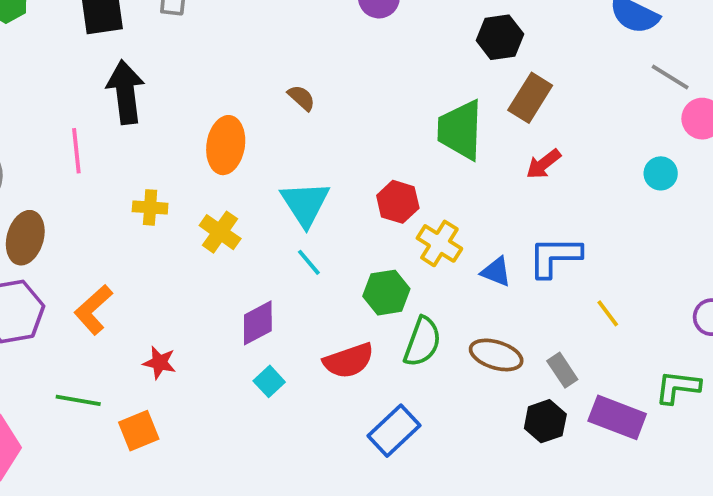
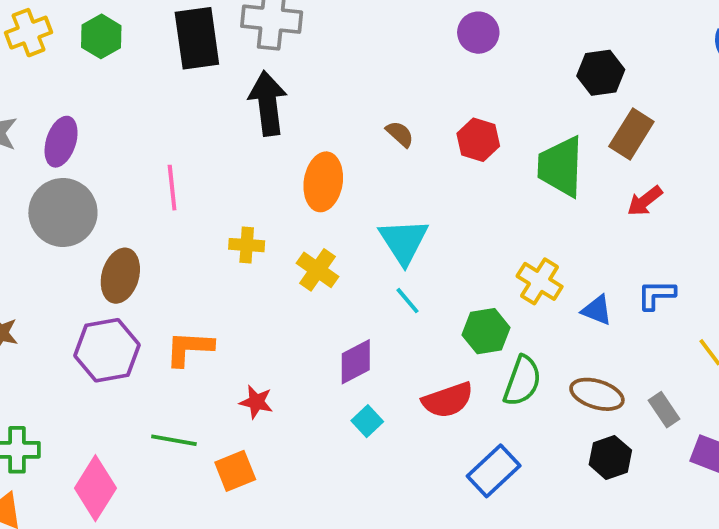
black arrow: (125, 92) -> (268, 103), moved
red hexagon: (398, 202) -> (478, 140), moved
blue L-shape: (555, 257) -> (656, 295), size x0.7
orange L-shape: (93, 310) -> (189, 348), turned 45
black hexagon: (545, 421) -> (610, 457), moved

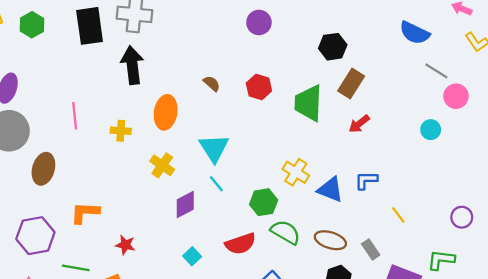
yellow cross: (247, 245) -> (121, 131), moved
blue triangle: (597, 310) -> (330, 190), size x1.4
purple hexagon: (107, 350) -> (35, 236), moved
purple diamond: (356, 362) -> (185, 205), moved
green semicircle: (522, 381) -> (285, 232), turned -80

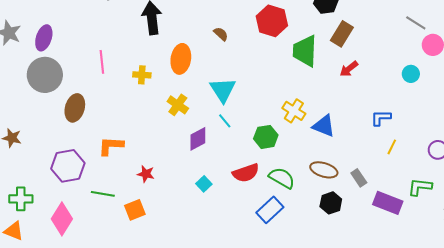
red hexagon: (259, 87) -> (272, 21), moved, size x1.4
blue L-shape: (366, 180) -> (381, 118), moved
yellow line: (398, 215) -> (392, 147), moved, turned 63
green semicircle: (285, 232) -> (282, 178), moved

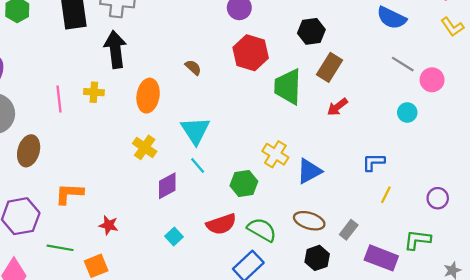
gray line: (416, 23) -> (403, 64), moved
yellow cross: (142, 75) -> (94, 92), moved
blue triangle: (324, 126) -> (309, 171), turned -50
gray rectangle: (359, 178) -> (349, 230), turned 72

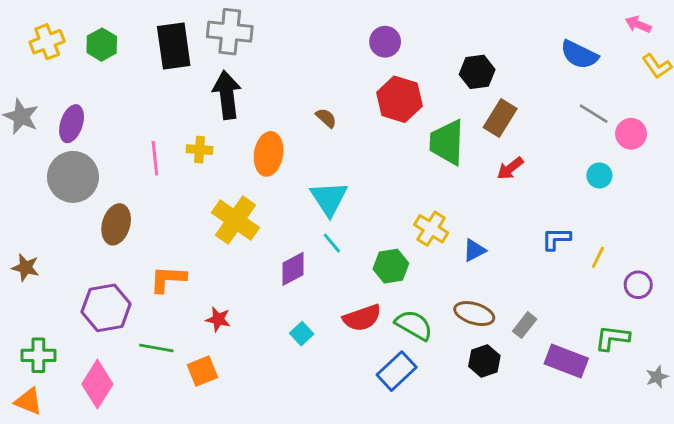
yellow cross: (145, 147) -> (235, 220), moved, size x1.5
blue triangle: (309, 171) -> (474, 250), size x0.7
yellow line: (386, 195) -> (598, 257), moved

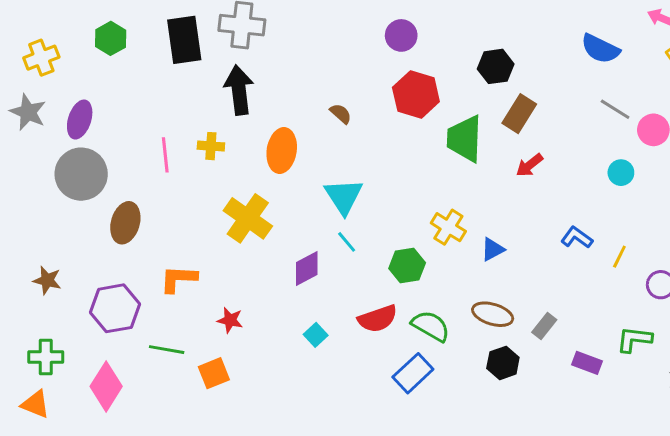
yellow cross: (47, 42) -> (41, 58), moved
blue L-shape: (556, 239) -> (577, 238), turned 36
brown star: (26, 268) -> (47, 280), moved
purple rectangle: (566, 361) -> (587, 363), size x0.7

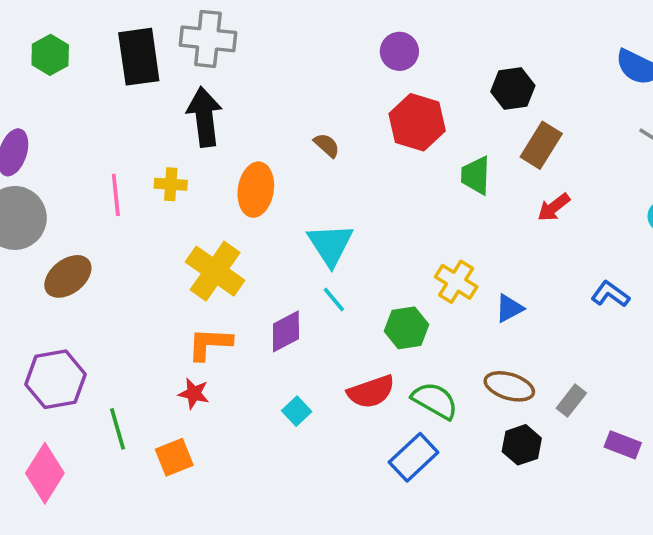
green trapezoid: (465, 139) -> (476, 175), size x0.7
brown ellipse: (125, 223) -> (68, 276), turned 36
orange L-shape: (178, 279) -> (210, 344), moved
green line: (167, 350) -> (118, 429), turned 64

